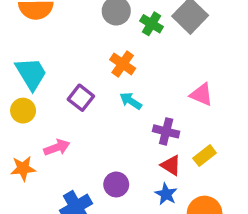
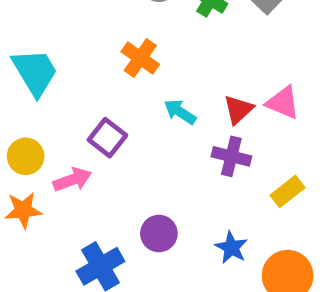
orange cross: (123, 64) -> (140, 58), moved
purple square: (81, 98) -> (107, 138), moved
yellow circle: (23, 111) -> (26, 156), moved
red triangle: (171, 165) -> (238, 110), moved, turned 45

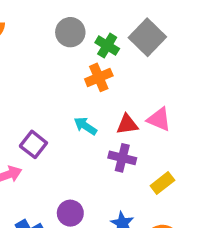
orange cross: (140, 58) -> (99, 77), moved, turned 32
red triangle: (238, 110) -> (127, 124), turned 35

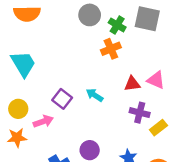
gray square: (147, 37) -> (147, 19), turned -32
cyan arrow: (85, 126) -> (95, 95), moved
purple cross: (122, 158) -> (140, 113), moved

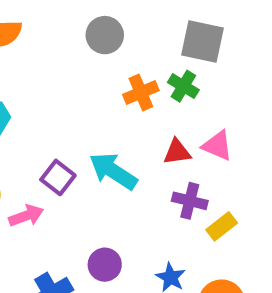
green cross: (117, 25) -> (183, 86), moved
cyan arrow: (95, 95) -> (113, 171), size x1.6

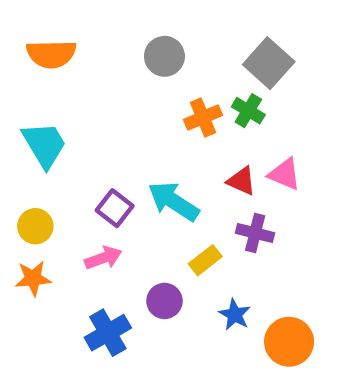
gray square: (202, 41) -> (269, 63), turned 30
red triangle: (177, 152) -> (241, 181), turned 32
pink arrow: (26, 216) -> (103, 258), moved
yellow rectangle: (222, 226) -> (205, 260), moved

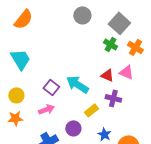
orange semicircle: (51, 54) -> (23, 19), turned -50
gray circle: (164, 56) -> (82, 15), moved
orange cross: (203, 117) -> (135, 47), moved, turned -35

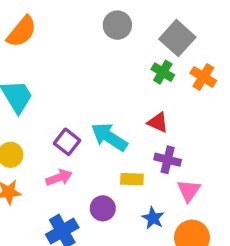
pink triangle: (126, 72) -> (189, 190), moved, turned 42
yellow rectangle: (91, 110) -> (132, 179), turned 40

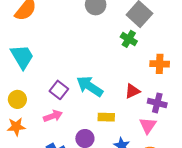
orange cross: (203, 77) -> (160, 64), moved, turned -30
red triangle: (158, 122) -> (132, 91), moved, turned -49
purple cross: (168, 160) -> (157, 103), moved

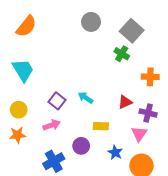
cyan arrow: (90, 86) -> (86, 98), size x0.6

